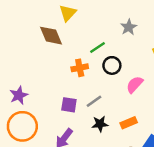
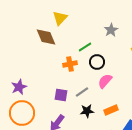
pink semicircle: (135, 85) -> (105, 81), moved

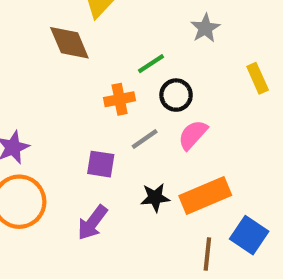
gray line: (82, 92) -> (145, 139), moved
orange rectangle: (111, 110) -> (205, 195), size x1.6

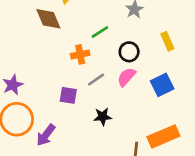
black circle: (176, 95) -> (129, 52), moved
orange rectangle: (205, 195) -> (163, 136), moved
purple arrow: (92, 223) -> (46, 135), moved
blue square: (249, 235) -> (162, 85), moved, turned 30

